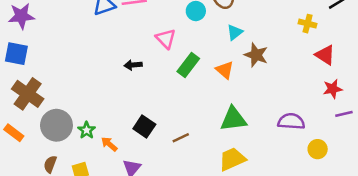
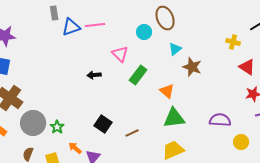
orange triangle: (225, 70) -> (167, 91), moved
orange arrow: (109, 144) -> (75, 148), moved

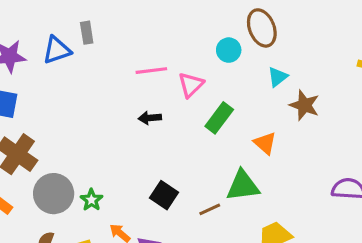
gray rectangle: (54, 13) -> (87, 33), moved
pink line: (95, 25) -> (151, 71), moved
blue triangle: (71, 27) -> (57, 50), moved
pink triangle: (120, 54) -> (191, 85), turned 30
green triangle: (174, 118) -> (243, 186), moved

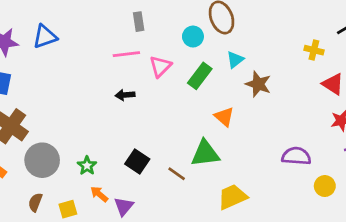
gray rectangle: (87, 33) -> (139, 22), moved
green rectangle: (219, 118) -> (200, 76), moved
green star: (91, 200) -> (87, 166), moved
brown line: (210, 209) -> (177, 174), turned 60

